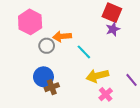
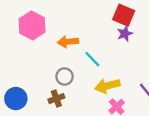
gray circle: (47, 46) -> (65, 76), moved
blue circle: (43, 77) -> (16, 99), moved

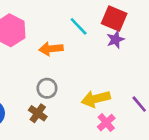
cyan line: (92, 59) -> (79, 26), moved
brown cross: (56, 99) -> (38, 113), turned -35

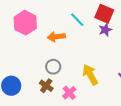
yellow arrow: (96, 99) -> (90, 75), turned 75
pink cross: (106, 123) -> (69, 93), moved

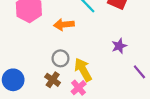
purple star: (105, 30) -> (119, 46), moved
yellow arrow: (90, 75) -> (83, 70), moved

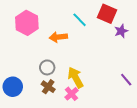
purple star: (119, 46) -> (121, 31), moved
gray circle: (60, 58) -> (47, 67), moved

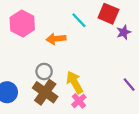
brown cross: (48, 87) -> (45, 92), size x1.6
pink cross: (71, 94) -> (79, 101), moved

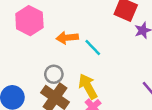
cyan line: (79, 20) -> (93, 47), moved

